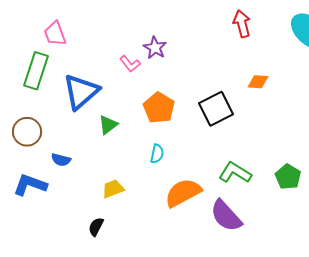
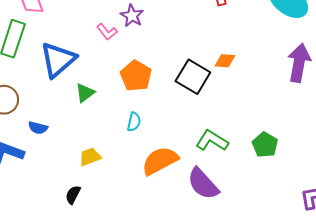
orange diamond: (258, 82) -> (225, 61), moved
black square: (216, 109) -> (193, 77), turned -32

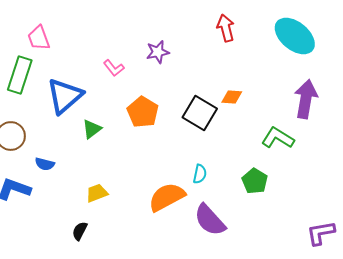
purple star: (132, 16) -> (158, 52), moved, turned 30
cyan semicircle: (134, 122) -> (200, 174), moved
green L-shape: (212, 141) -> (278, 138), moved
green pentagon: (265, 145) -> (255, 181), moved

